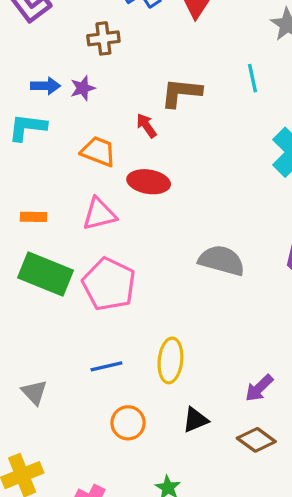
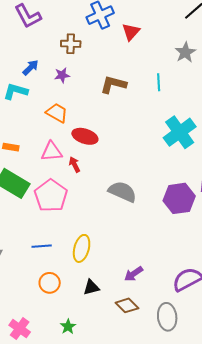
blue arrow: (46, 86) -> (31, 68), turned -54
purple star: (83, 88) -> (62, 75), moved
red arrow: (146, 126) -> (75, 165), moved

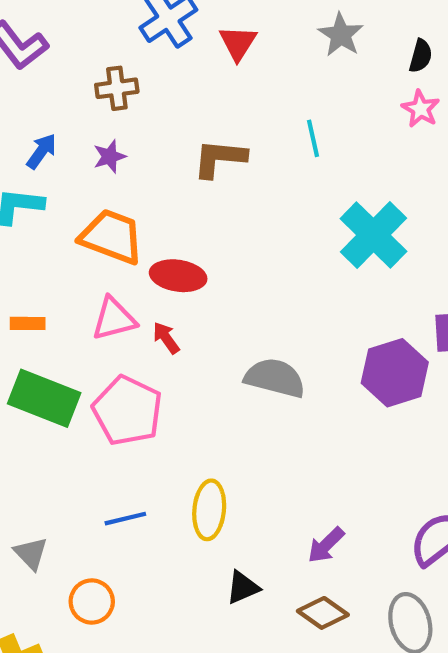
gray star: (185, 52) -> (341, 35), moved
orange trapezoid: (57, 113) -> (112, 237), size x1.4
orange circle: (50, 283) -> (92, 602), moved

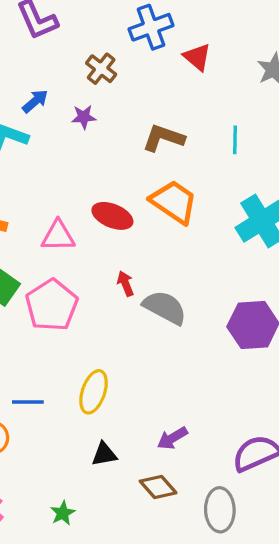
red triangle: (238, 43) -> (197, 57), turned -36
brown cross: (117, 88) -> (101, 69), turned 32
orange trapezoid: (112, 237) -> (174, 202), moved
red arrow: (166, 338) -> (125, 284), moved
blue line: (125, 519) -> (28, 402), moved

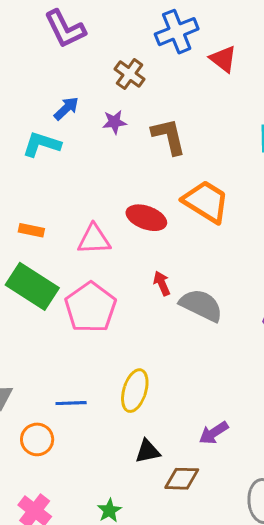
brown L-shape: (163, 138) -> (169, 136), moved, turned 60
brown diamond: (158, 487) -> (182, 479), moved, turned -45

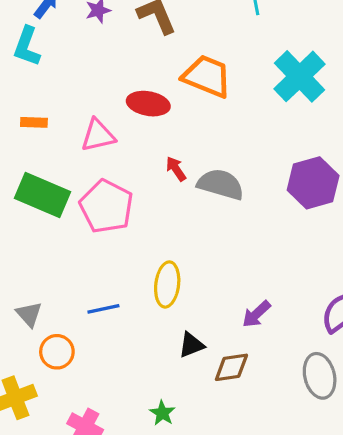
cyan L-shape: (42, 144) -> (27, 46), turned -78
orange rectangle: (31, 230) -> (34, 122), moved
orange circle: (37, 439) -> (57, 352), moved

